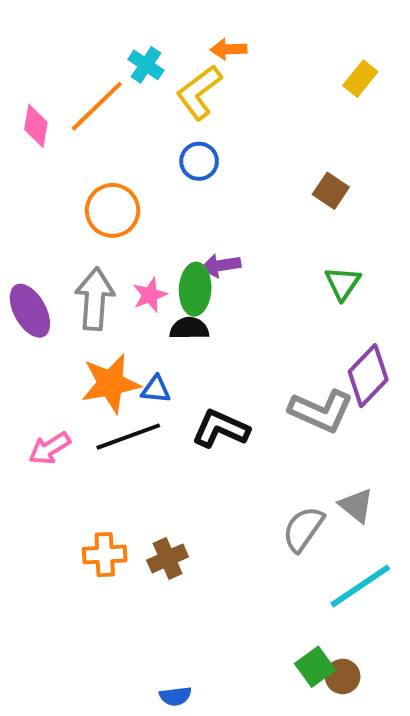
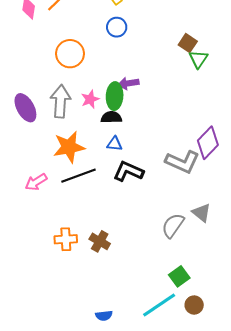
green triangle: (343, 283) -> (198, 59), moved
blue triangle: (156, 389) -> (115, 144), moved
brown cross: (168, 558) -> (100, 241), turned -36
cyan line: (360, 586) -> (159, 305), moved
green square: (315, 667) -> (179, 276), moved

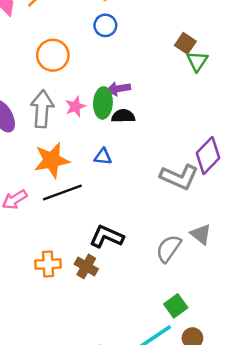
black semicircle: (111, 117) -> (123, 116), moved
black L-shape: (128, 171) -> (107, 237), moved

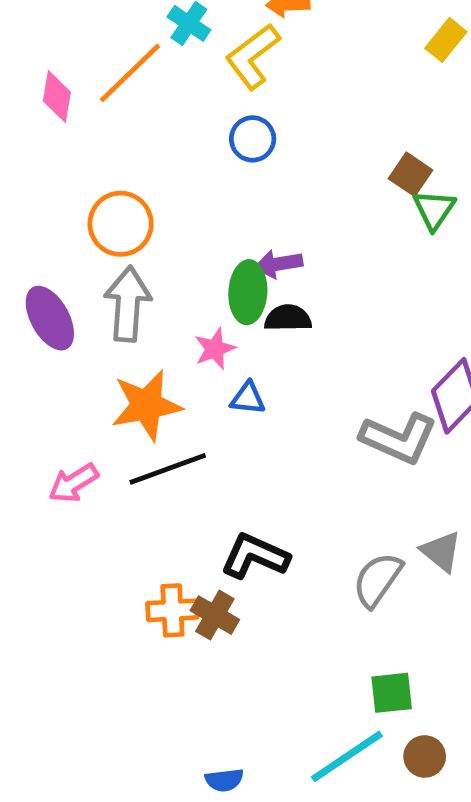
orange circle: (53, 55) -> (121, 224), moved
pink star: (75, 107) -> (215, 349), moved
orange cross: (48, 264) -> (172, 610), moved
green square: (176, 306) -> (392, 693), turned 30

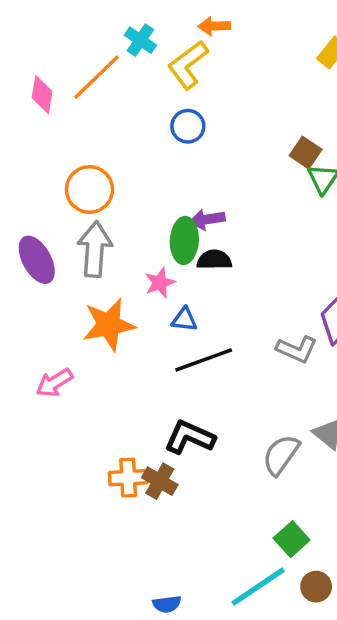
gray L-shape: (399, 438) -> (297, 349), size x0.7
black line: (168, 469) -> (204, 360), moved
green square: (392, 693) -> (292, 539), turned -36

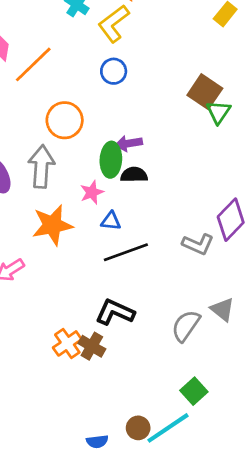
orange line: (96, 77) -> (33, 64), moved
brown square: (306, 153) -> (205, 92), size x1.4
orange circle: (89, 189) -> (65, 120), moved
orange cross: (128, 478) -> (67, 343), turned -32
brown circle: (316, 587) -> (138, 428), moved

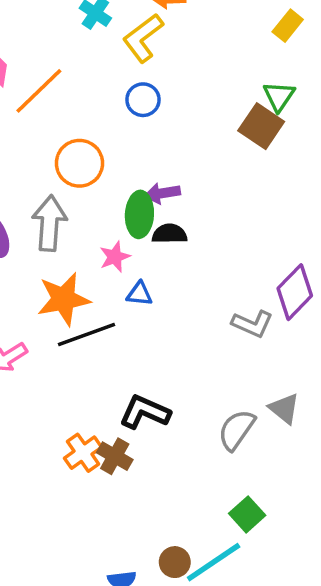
green triangle: (218, 112) -> (279, 96), moved
black line: (126, 252) -> (87, 334), moved

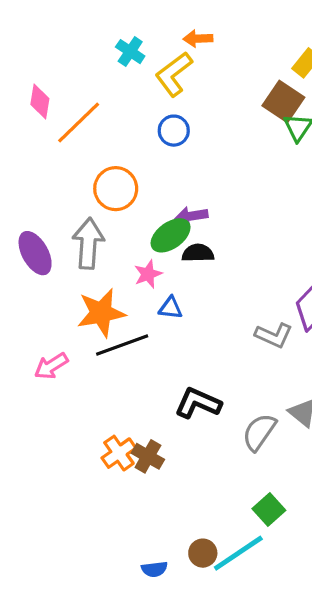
brown square: (261, 126) -> (283, 102), moved
green ellipse: (139, 214) -> (171, 235), turned 51
black L-shape: (145, 412) -> (198, 403), moved

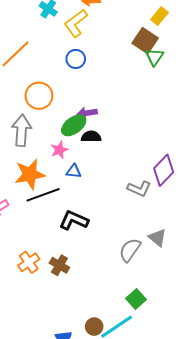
black L-shape: (198, 403) -> (74, 220), moved
orange cross: (119, 453) -> (29, 262), moved

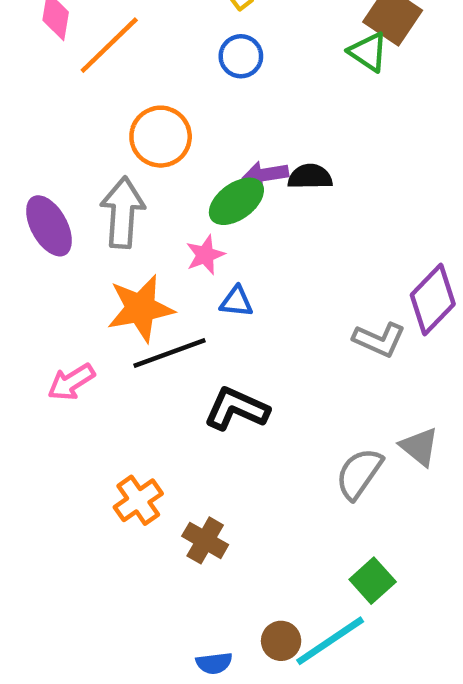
green triangle: (154, 57) -> (368, 52), moved, turned -30
black semicircle: (91, 137) -> (310, 177), moved
brown cross: (59, 265) -> (205, 540), moved

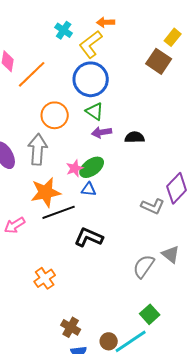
green triangle: (368, 52) -> (95, 111), moved
blue circle: (241, 56) -> (91, 79), size x1.8
black semicircle: (310, 177) -> (135, 137), moved
green ellipse: (236, 201) -> (92, 167), moved
brown cross: (205, 540) -> (71, 327), moved

